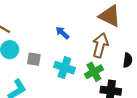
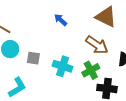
blue arrow: (62, 33) -> (61, 20), moved
brown arrow: (100, 45) -> (97, 45), turned 110

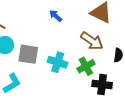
gray square: (33, 58) -> (28, 54), size x1.5

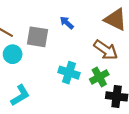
gray square: (28, 54) -> (37, 37), moved

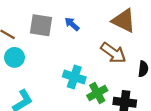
gray square: (37, 37) -> (41, 25), moved
green cross: (99, 77) -> (97, 93), moved

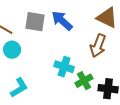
blue arrow: (72, 24) -> (62, 21), size x1.6
brown arrow: (113, 53) -> (98, 46), turned 75

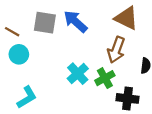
cyan cross: (64, 67) -> (78, 74), turned 30
green cross: (84, 81) -> (105, 78), moved

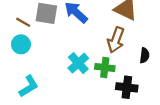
brown line: (12, 32) -> (23, 22), moved
green cross: (105, 78) -> (105, 68), turned 36

